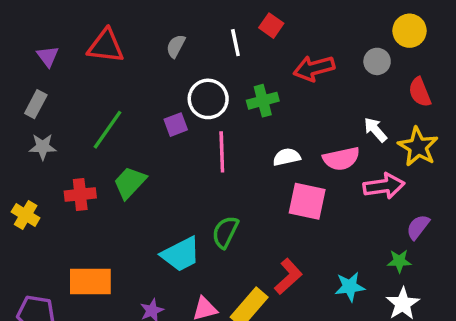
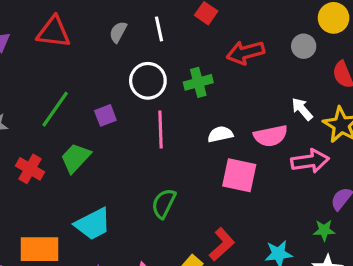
white line: (235, 43) -> (159, 29), moved
purple square: (176, 125) -> (105, 115), moved
red cross: (80, 195) -> (30, 169), turned 36
cyan trapezoid: (181, 254) -> (93, 224), moved

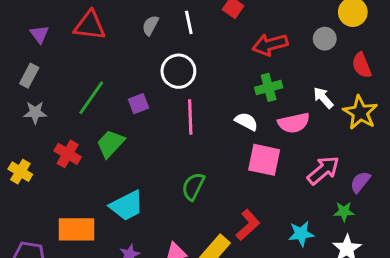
green cross: (198, 82) -> (269, 87), moved
white semicircle: (220, 134) -> (246, 121), turned 40
pink arrow: (310, 161) -> (323, 170), moved, turned -32

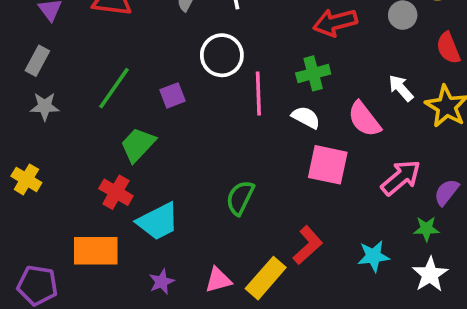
green cross: (269, 87) -> (313, 73), moved
pink line: (190, 117) -> (258, 94), moved
pink semicircle: (294, 123) -> (364, 119), turned 64
red cross: (68, 154) -> (116, 192), moved

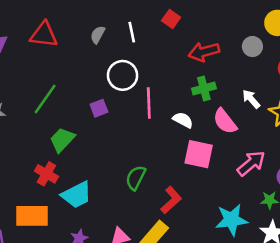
green cross: (313, 73) -> (204, 89), moved
purple square: (173, 95) -> (99, 108), moved
red L-shape: (308, 245) -> (171, 200), moved
cyan star: (373, 256) -> (231, 220), size x1.4

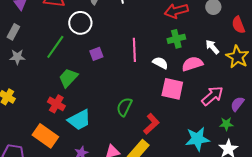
white circle: (123, 75) -> (80, 23), moved
pink semicircle: (225, 121) -> (192, 64), turned 110
orange rectangle: (32, 216) -> (45, 136), turned 35

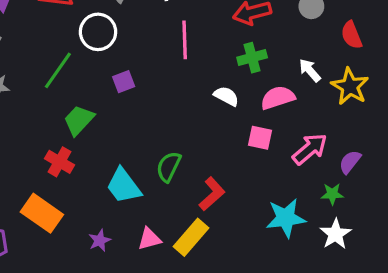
pink line: (134, 50) -> (185, 40), moved
pink square: (172, 89) -> (260, 138), moved, size x0.7
cyan trapezoid: (79, 120) -> (124, 186), moved, turned 80

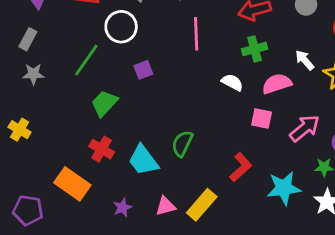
red cross: (60, 162) -> (102, 149), moved
red L-shape: (212, 194) -> (241, 167), moved

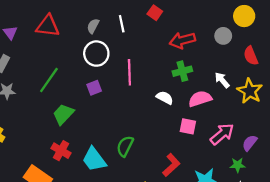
white circle: (121, 27) -> (96, 54), moved
pink line: (196, 34) -> (129, 72), moved

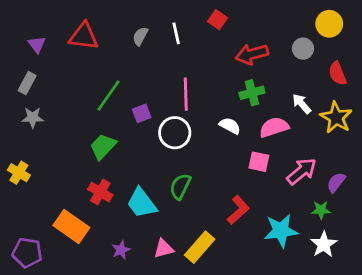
white circle: (96, 54) -> (175, 133), moved
green line: (49, 80) -> (109, 95), moved

